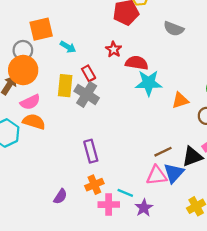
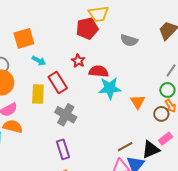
orange square: (41, 29) -> (24, 38), moved
red rectangle: (89, 73) -> (58, 83), size x1.5
gray cross: (87, 94) -> (66, 115), moved
orange triangle: (180, 100) -> (138, 102), turned -42

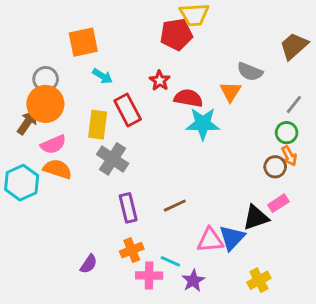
gray semicircle: (129, 40) -> (250, 72), moved
orange triangle: (138, 102) -> (230, 92), moved
gray cross: (66, 115) -> (113, 159), moved
brown line: (125, 147) -> (175, 206), moved

